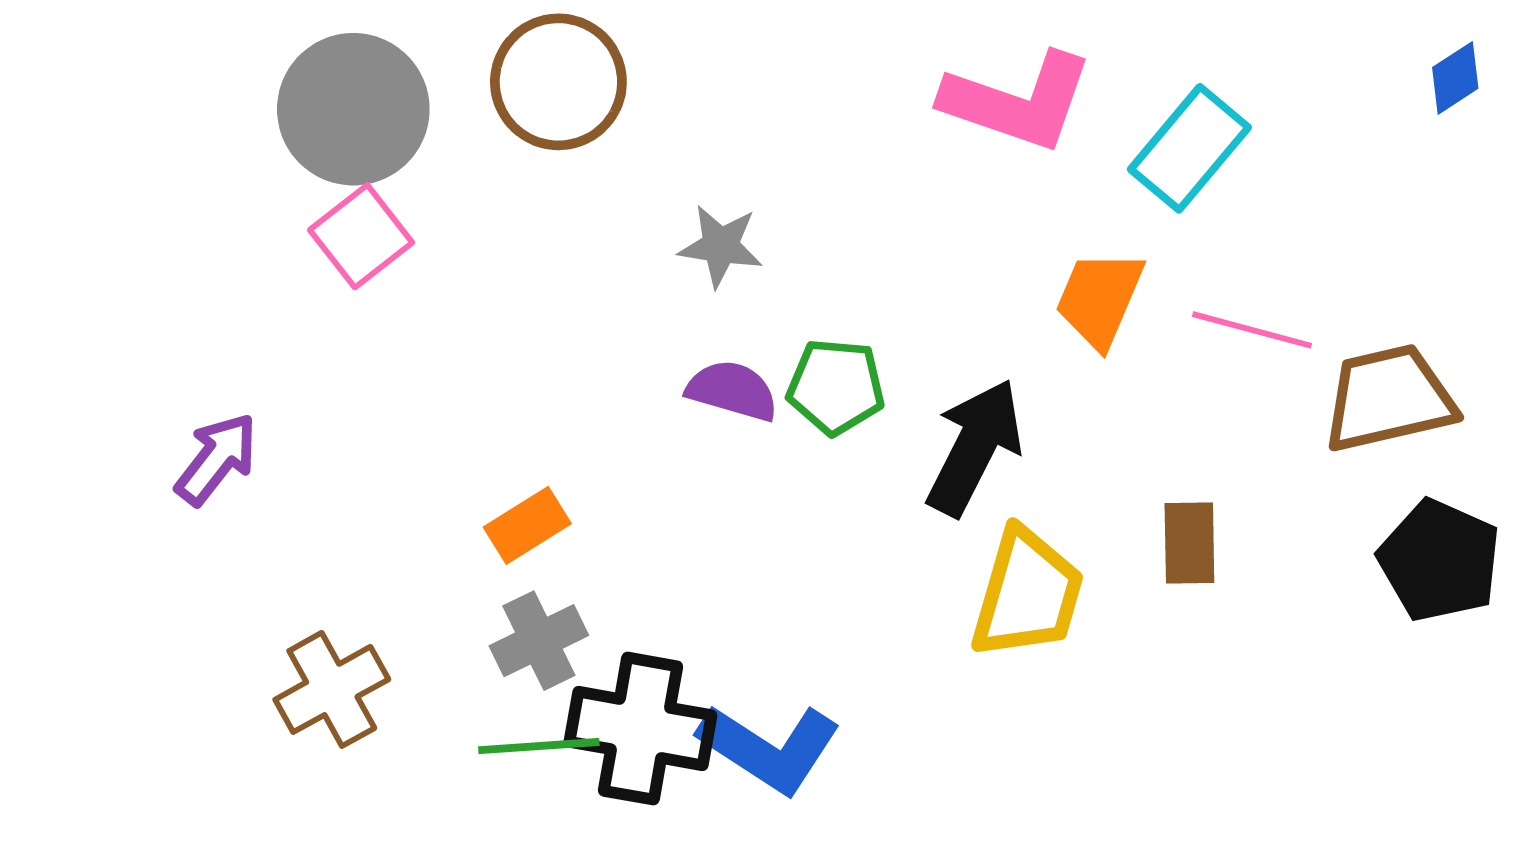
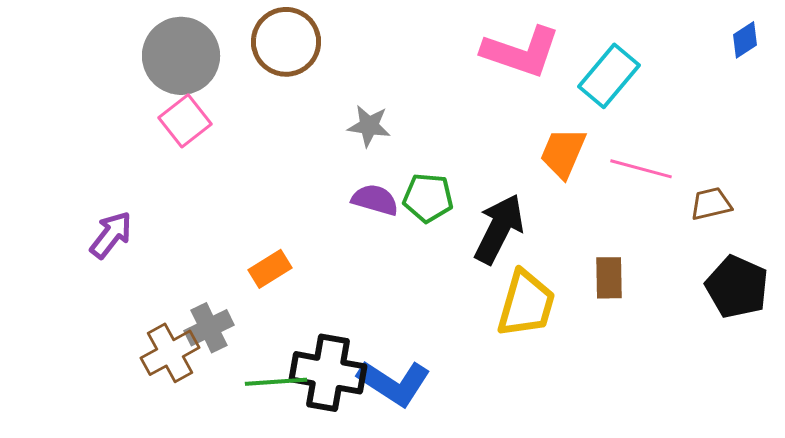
brown trapezoid: (1389, 398) -> (711, 204), size x0.6
gray cross: (539, 641) -> (209, 328), moved

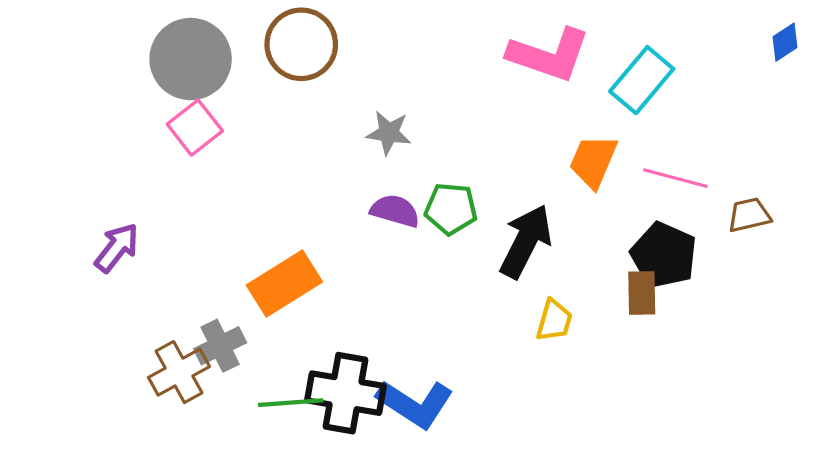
orange rectangle: (270, 269) -> (284, 284), size x1.6
black pentagon: (737, 287) -> (664, 255), moved
yellow trapezoid: (526, 304) -> (554, 320), size x0.6

